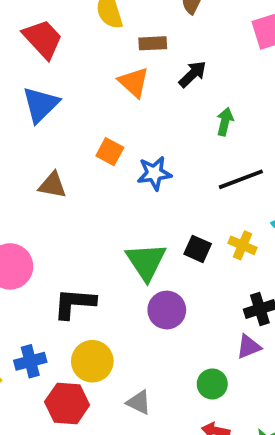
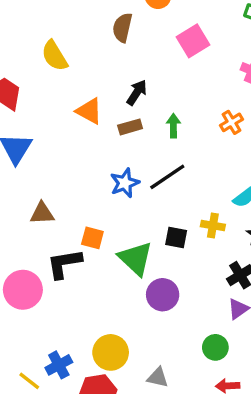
brown rectangle: (153, 43) -> (130, 127), moved
orange square: (110, 152) -> (92, 238), moved
black line: (241, 179) -> (167, 177), moved
black L-shape: (74, 303) -> (64, 264), moved

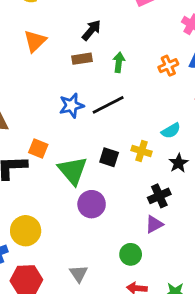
orange triangle: (89, 111) -> (35, 41), moved, turned 40
yellow circle: (111, 352) -> (26, 231), moved
gray triangle: (158, 377) -> (79, 274), turned 36

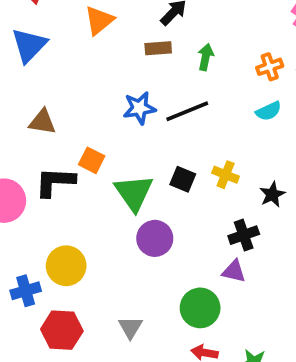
cyan semicircle: (171, 131) -> (269, 111), moved
purple triangle: (154, 224) -> (234, 271), turned 36
green circle: (131, 254) -> (200, 308), size x1.4

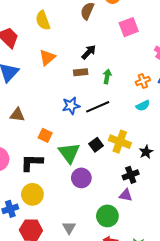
yellow cross: (226, 175) -> (120, 142), size x1.5
black square: (183, 179) -> (96, 145), turned 32
black L-shape: (55, 182) -> (32, 163), moved

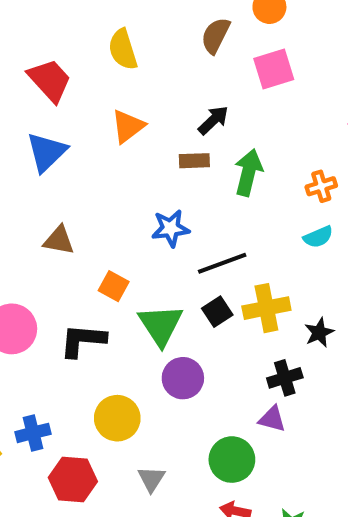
pink square: (129, 27) -> (274, 69), moved
green arrow: (107, 76) -> (248, 173), size x1.5
black line: (98, 107) -> (222, 263), moved
yellow cross: (120, 142) -> (266, 308), turned -35
yellow circle: (32, 194) -> (117, 418), moved

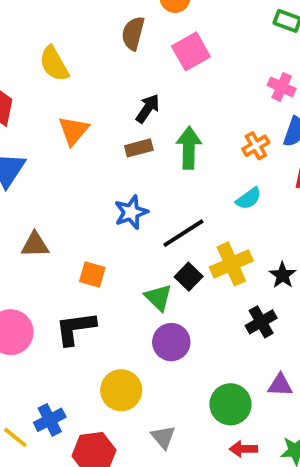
cyan semicircle: (318, 237) -> (249, 198), moved
green triangle: (161, 325) -> (158, 297), moved, size x0.7
purple triangle: (272, 419) -> (280, 385), moved

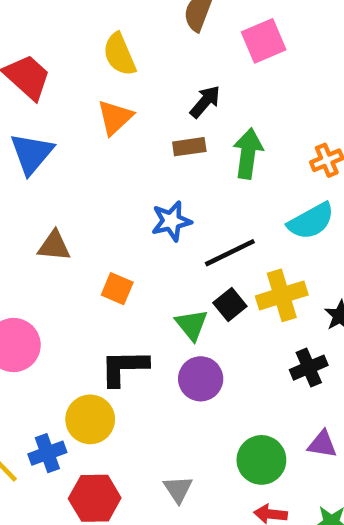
yellow semicircle: (54, 64) -> (119, 54), moved
cyan semicircle: (249, 198) -> (311, 221), size x1.5
black L-shape: (76, 328) -> (124, 368), moved
yellow circle: (121, 390) -> (90, 419), moved

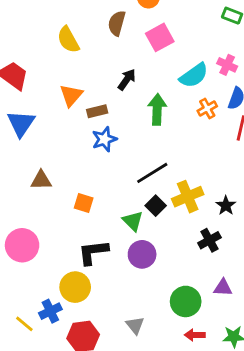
yellow semicircle: (119, 54) -> (68, 40), moved
brown rectangle: (189, 147) -> (97, 111), moved
blue star: (171, 221) -> (104, 139), moved
cyan semicircle: (311, 221) -> (194, 75), moved

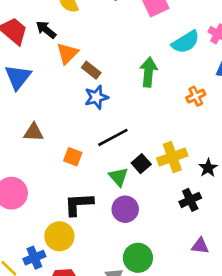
black arrow: (127, 80) -> (46, 30), moved, turned -90
orange cross: (207, 109) -> (196, 96), moved
brown rectangle: (97, 111) -> (91, 70), turned 48
black line: (152, 173) -> (113, 137), moved
green circle: (186, 301) -> (138, 258), moved

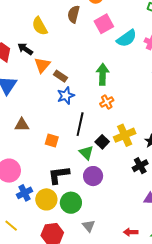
cyan semicircle: (186, 42) -> (127, 38), moved
orange cross: (196, 96) -> (107, 102), moved
black line: (113, 137) -> (80, 124), turned -45
blue cross: (34, 258) -> (25, 193), moved
green circle: (138, 258) -> (71, 203), moved

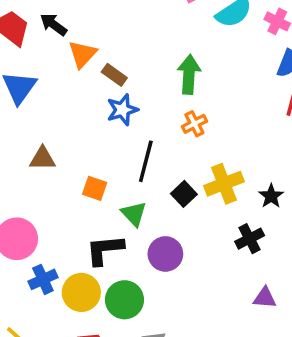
green triangle: (86, 153) -> (134, 214), moved

